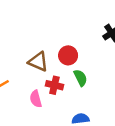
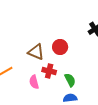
green semicircle: (80, 78) -> (70, 80), moved

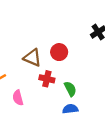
pink semicircle: (34, 82) -> (18, 98), moved

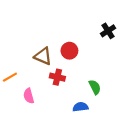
green semicircle: (70, 89) -> (95, 87), moved

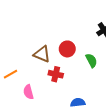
green semicircle: (95, 87) -> (91, 60), moved

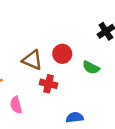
green semicircle: (91, 60) -> (91, 68), turned 144

